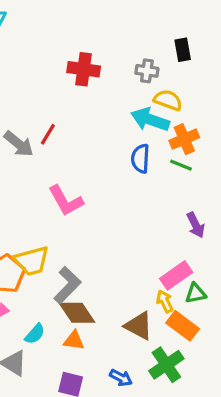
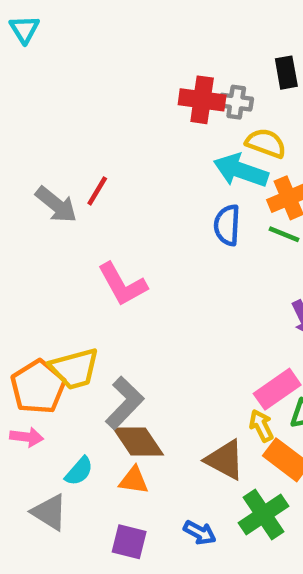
red cross: (84, 69) -> (202, 100), moved

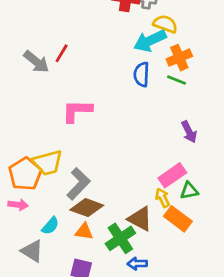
cyan arrow: (241, 170) -> (150, 41), turned -44
pink L-shape: (122, 284) -> (77, 111), turned 120
brown diamond: (138, 442) -> (87, 208), turned -36
green cross: (264, 514) -> (120, 238), moved
blue arrow: (200, 533) -> (137, 264), moved, turned 150

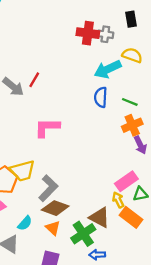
yellow semicircle: (165, 24) -> (132, 55), moved
orange cross: (179, 58) -> (132, 125), moved
orange triangle: (84, 231) -> (53, 228), turned 35

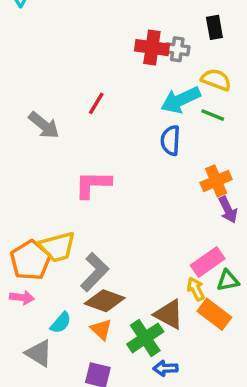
red line: (34, 80) -> (96, 103), moved
green line: (130, 102) -> (213, 115), moved

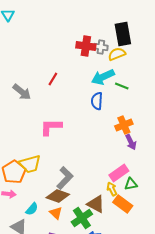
black rectangle: (214, 27) -> (123, 34), size x1.6
yellow semicircle: (216, 80) -> (117, 54), moved, turned -42
gray L-shape: (95, 272) -> (65, 178), moved

